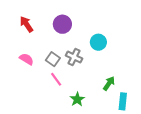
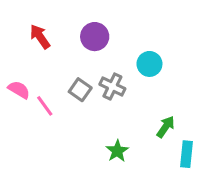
pink semicircle: (26, 59) -> (19, 90), moved
pink line: (56, 79) -> (45, 106), moved

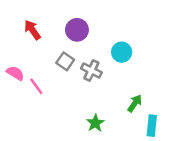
gray square: (80, 90) -> (65, 61), moved

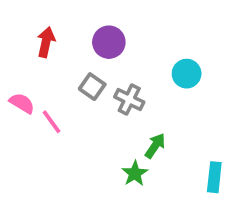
red arrow: (32, 30) -> (46, 42), turned 48
cyan circle: (122, 52) -> (187, 74), moved
green arrow: (135, 103) -> (155, 146), moved

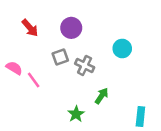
red arrow: (46, 42) -> (30, 28), turned 126
gray square: (92, 87) -> (60, 57), turned 35
green star: (135, 173) -> (76, 114), moved

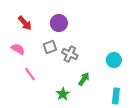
cyan circle: (122, 49) -> (114, 60), moved
pink semicircle: (14, 68) -> (18, 49), moved
pink line: (34, 80) -> (30, 74), moved

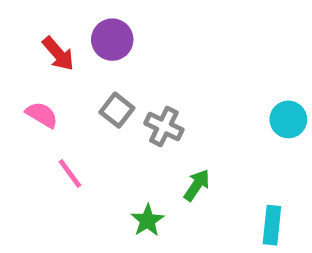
purple circle: (59, 23) -> (112, 40), moved
gray square: (50, 47) -> (117, 110), turned -32
cyan circle: (114, 60) -> (288, 119), moved

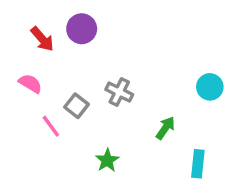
gray square: (117, 110) -> (77, 106), moved
green arrow: (197, 185) -> (165, 128), moved

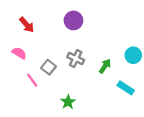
purple circle: (82, 29) -> (73, 20), moved
green arrow: (165, 128) -> (105, 66), moved
cyan rectangle: (198, 164) -> (126, 88), moved, turned -63

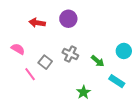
red arrow: (27, 25) -> (37, 23), moved, turned 140
green arrow: (105, 66) -> (98, 61), turned 96
green star: (68, 102) -> (83, 92), moved

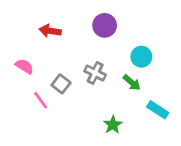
purple circle: (68, 19) -> (105, 25), moved
cyan circle: (124, 51) -> (141, 57), moved

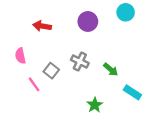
cyan circle: (141, 57) -> (126, 12), moved
pink semicircle: (24, 66) -> (20, 56), turned -133

